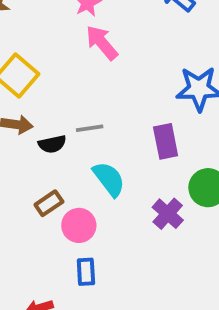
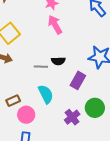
purple rectangle: (166, 141) -> (78, 80), turned 30
black semicircle: (52, 144) -> (58, 61), moved

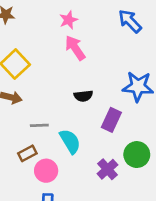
gray line: (41, 67) -> (39, 125), moved

